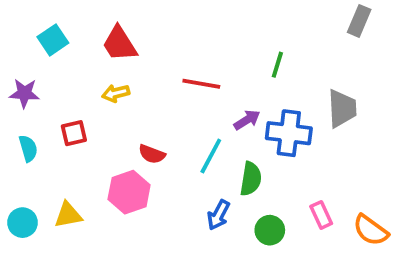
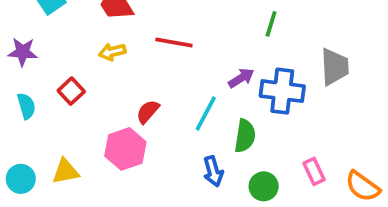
red line: (201, 84) -> (174, 42), moved
red square: (74, 133) -> (71, 91), turned -30
red semicircle: (152, 154) -> (148, 112), turned 110
blue arrow: (218, 215) -> (213, 171), turned -44

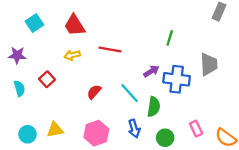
cyan line: (206, 113) -> (130, 93), turned -70
pink hexagon: (125, 149) -> (96, 133), moved
yellow triangle: (66, 171) -> (55, 130), moved
cyan circle: (21, 179) -> (28, 134), moved

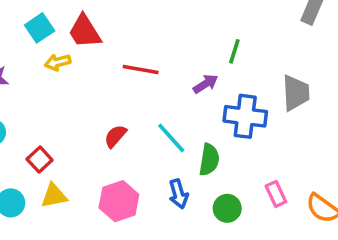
cyan square: (34, 23) -> (40, 28), moved
yellow arrow: (72, 55) -> (58, 62), moved
purple arrow: (151, 71) -> (206, 84), moved
red square: (47, 79) -> (40, 160), moved

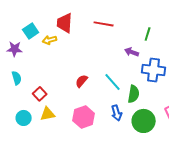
cyan square: (40, 28) -> (31, 31), moved
red trapezoid: (85, 32) -> (65, 23), turned 35
red line: (141, 69) -> (104, 24), moved
purple arrow: (206, 84) -> (132, 52), turned -128
green circle: (227, 208) -> (144, 121), size x1.5

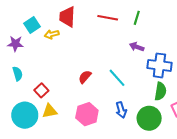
green line: (148, 34) -> (137, 18), moved
green semicircle: (134, 94) -> (160, 91), moved
cyan circle: (24, 118) -> (25, 115), size x1.6

